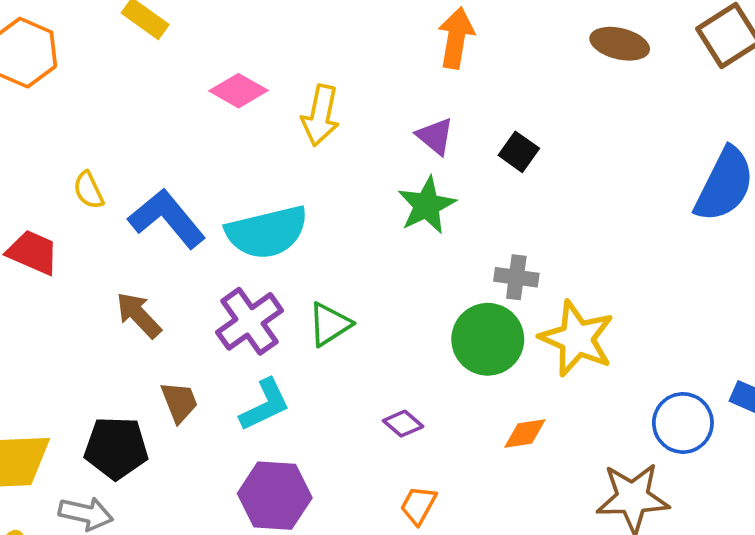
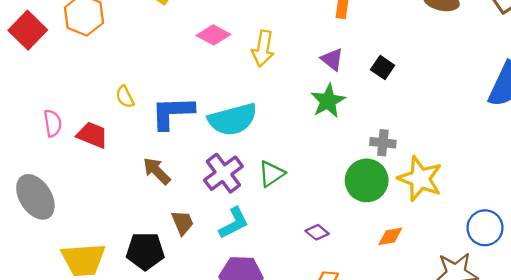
blue L-shape: (167, 219) -> (172, 113), turned -51

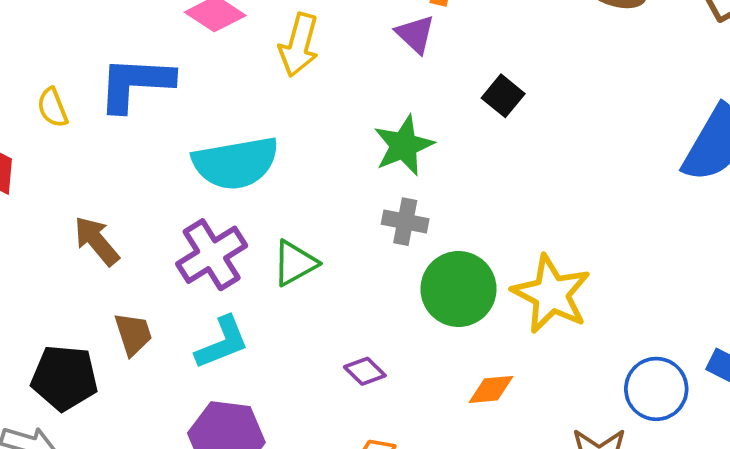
purple triangle: (332, 59) -> (415, 34), moved
blue L-shape: (172, 113) -> (135, 84), moved
gray cross: (383, 143) -> (405, 222), moved

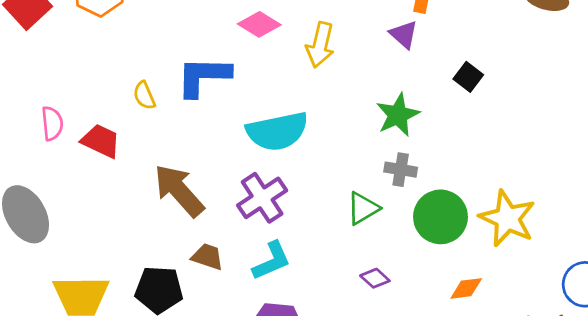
brown arrow: (97, 241) -> (179, 190), size x1.5
green triangle: (295, 263) -> (363, 208), moved
brown trapezoid: (133, 334) -> (208, 257), turned -52

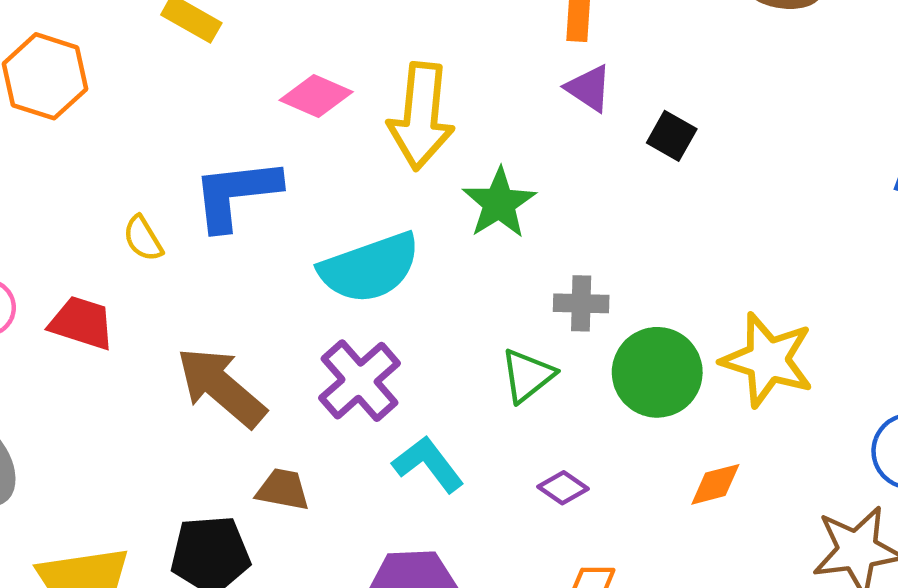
purple triangle: (404, 34) -> (589, 88), moved
yellow arrow: (320, 45) -> (421, 116), size x1.4
green star: (398, 115) -> (499, 203), moved
cyan L-shape: (272, 261) -> (428, 464), moved, turned -96

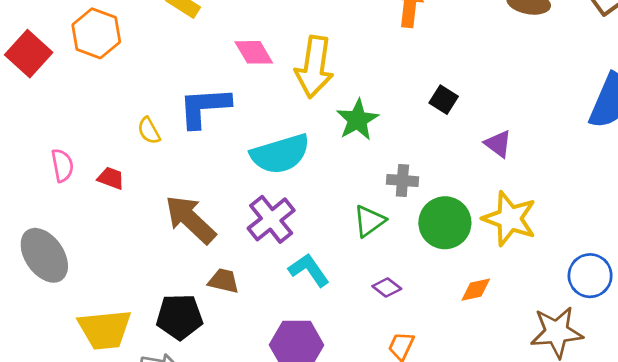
purple triangle: (589, 88) -> (498, 144), moved
pink diamond: (316, 96) -> (254, 52), turned 33
black square: (672, 136) -> (444, 100), moved
red trapezoid: (82, 323) -> (111, 178), size x0.7

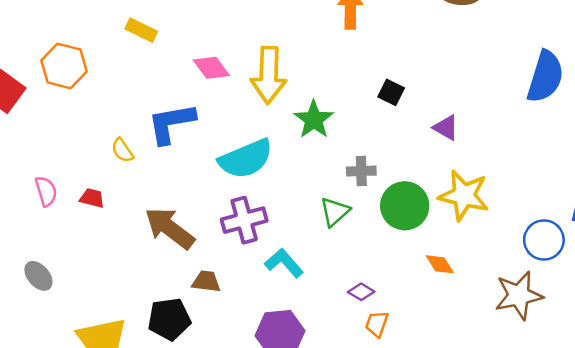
purple cross: (271, 219) -> (244, 220), turned 30
gray ellipse: (44, 255) -> (38, 276), size x0.6
purple diamond: (387, 287) -> (361, 292), moved
orange diamond: (476, 290) -> (440, 264), turned 76

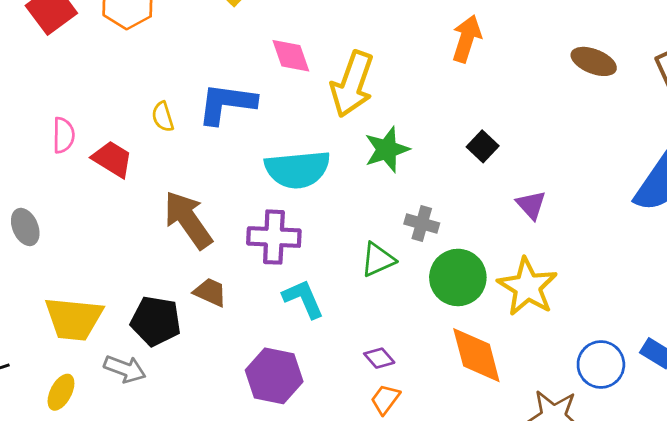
red trapezoid: (92, 198) -> (112, 159), size x1.4
orange diamond: (440, 264) -> (476, 355), size x1.8

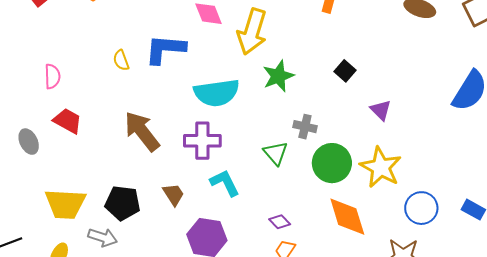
red trapezoid: (112, 159) -> (68, 121), moved
green triangle: (378, 260) -> (276, 153), turned -44
brown trapezoid: (210, 292) -> (174, 194), moved, turned 35
blue circle: (601, 365) -> (421, 208), moved

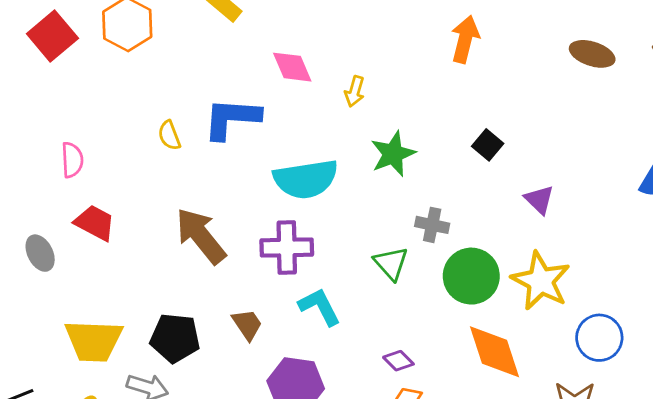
yellow arrow: (252, 32) -> (355, 91), size x0.5

